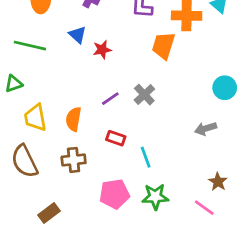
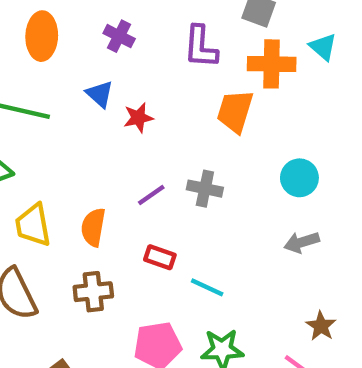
cyan circle: (225, 88) -> (299, 178), moved
gray cross: (144, 95) -> (205, 189), turned -35
cyan line: (146, 157) -> (207, 287), turned -45

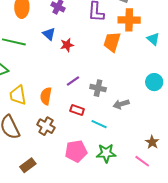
cyan triangle: (323, 47) -> (153, 39), moved
cyan circle: (299, 178) -> (154, 82), moved
gray cross: (205, 189) -> (98, 88), moved
gray arrow: (302, 242) -> (121, 104), moved
brown cross: (93, 292) -> (46, 126), turned 36

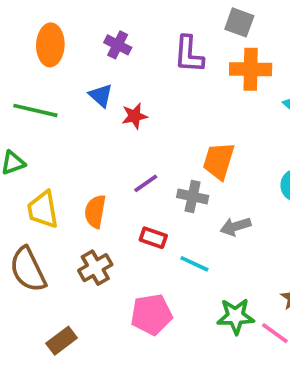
orange trapezoid: (112, 42) -> (219, 161), moved
brown cross: (46, 126) -> (95, 268), turned 30
green star: (106, 153) -> (236, 316), moved

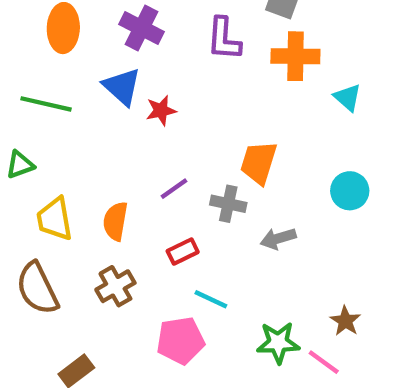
purple cross: (118, 45) -> (141, 28), size x1.4
blue triangle: (101, 95) -> (122, 87), size x1.4
red rectangle: (153, 238) -> (183, 252), turned -45
cyan line: (194, 264) -> (211, 299), moved

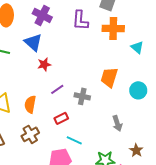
red star: (161, 110) -> (44, 64), moved
orange trapezoid: (259, 163) -> (109, 77), moved
gray arrow: (278, 239) -> (117, 123), moved, turned -91

